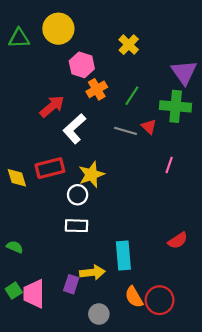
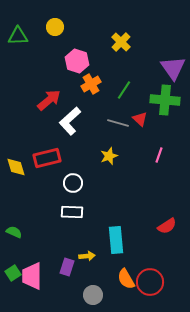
yellow circle: (58, 29) -> (55, 27), size x0.6
yellow star: (91, 175) -> (109, 156), moved, size x0.7
yellow arrow: (92, 272) -> (87, 256), size x0.7

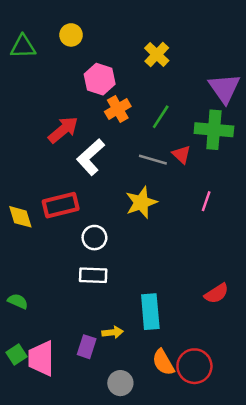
yellow star: (109, 156) -> (141, 202), size x1.4

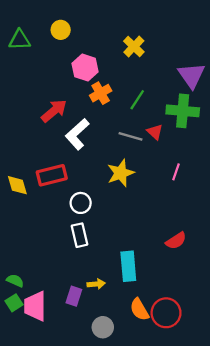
white rectangle: (93, 275) -> (79, 235), turned 75
red semicircle: (217, 293) -> (176, 241), moved
green semicircle: (18, 301) -> (15, 281), moved

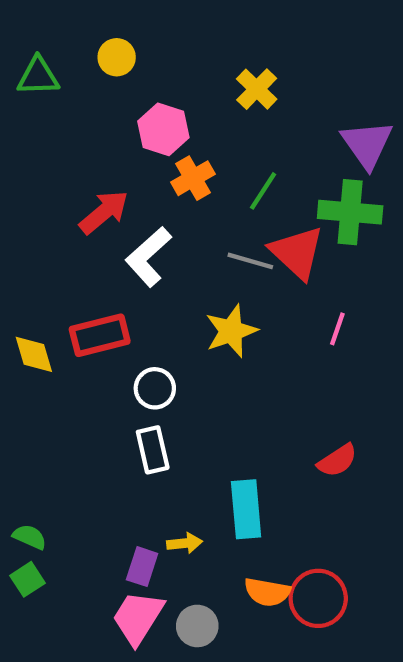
red triangle: (155, 132) -> (297, 252), size x1.8
pink trapezoid: (35, 306) -> (138, 617), moved, turned 32
orange semicircle: (139, 309) -> (267, 592), turned -50

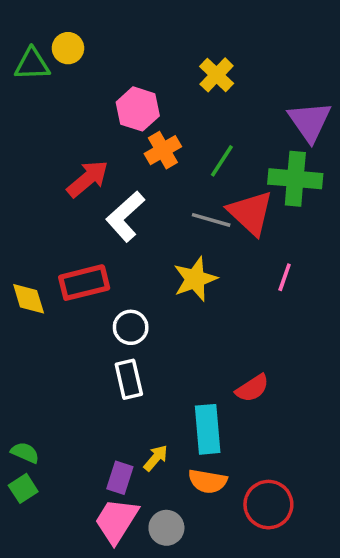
yellow circle: (117, 57) -> (68, 48), moved
red semicircle: (337, 460) -> (252, 388), moved
yellow arrow: (185, 543) -> (156, 458), turned -44
orange semicircle: (267, 592) -> (208, 481), moved

